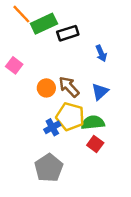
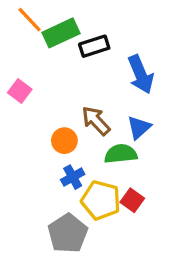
blue arrow: (101, 53) -> (141, 74), size x1.6
orange circle: (46, 88) -> (64, 141), moved
yellow pentagon: (70, 117) -> (101, 200), moved
green semicircle: (93, 123) -> (121, 154), moved

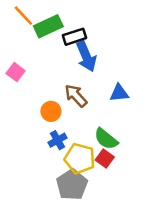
blue arrow: (141, 74) -> (86, 56), moved
blue triangle: (139, 127) -> (119, 93), moved, turned 36
green semicircle: (121, 154) -> (106, 139), moved, turned -135
gray pentagon: (68, 233) -> (72, 185), moved

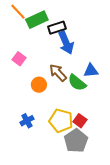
pink square: (16, 72) -> (19, 59), moved
green semicircle: (106, 139) -> (77, 83), moved
blue cross: (58, 140) -> (27, 121), moved
gray pentagon: (72, 185) -> (76, 141), moved

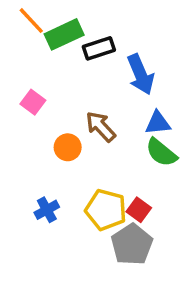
blue arrow: (66, 43) -> (141, 74), moved
green semicircle: (77, 83) -> (161, 152), moved

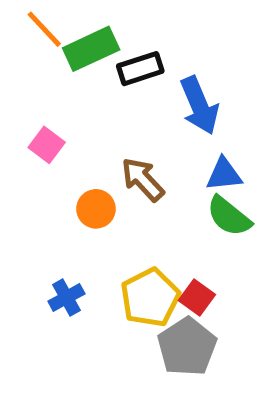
yellow pentagon: (106, 210) -> (150, 297), turned 30

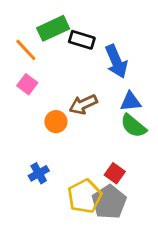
orange line: (44, 29) -> (26, 50), moved
black rectangle: (140, 69) -> (82, 40), turned 35
brown arrow: (143, 179) -> (83, 104), turned -72
yellow pentagon: (150, 297) -> (85, 196), moved

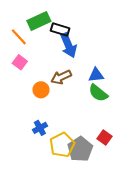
blue arrow: (116, 61) -> (69, 45), moved
blue cross: (39, 173) -> (40, 128), moved
red square: (115, 173) -> (105, 137), moved

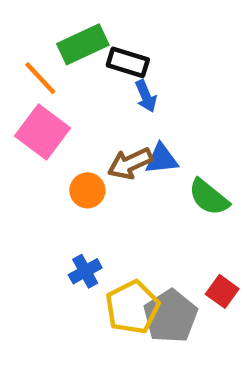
blue arrow: (69, 45) -> (146, 96), size x0.6
pink square: (20, 62) -> (42, 132), size x1.6
blue triangle: (96, 75) -> (162, 159), moved

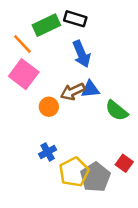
black rectangle: (128, 62) -> (75, 19), moved
blue arrow: (146, 96) -> (81, 54), size x1.5

